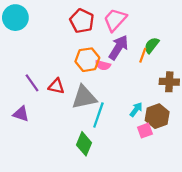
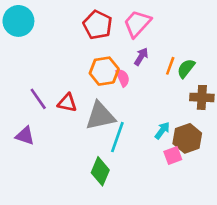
green semicircle: (152, 45) -> (186, 68), moved
purple arrow: (118, 47) -> (141, 57), size x0.6
pink semicircle: (103, 65) -> (123, 78), turned -128

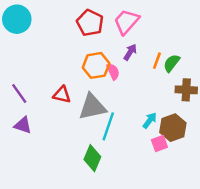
purple line: (38, 99) -> (19, 94), moved

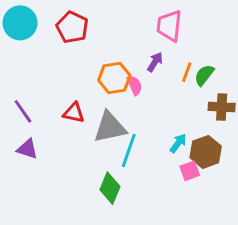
pink trapezoid: (126, 22) -> (169, 26), moved, turned -36
red pentagon: (90, 23) -> (72, 27), moved

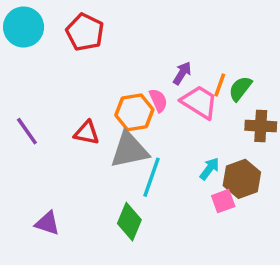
pink trapezoid: (169, 26) -> (199, 102), moved, turned 116
orange hexagon: (114, 78) -> (134, 112), moved
purple triangle: (27, 149) -> (47, 223), moved

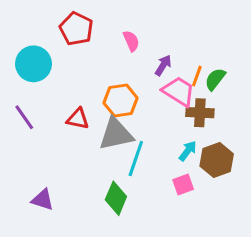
cyan circle: (24, 27) -> (34, 64), moved
pink semicircle: (158, 100) -> (131, 41), moved
brown cross: (261, 126) -> (200, 113), moved
pink square: (223, 201) -> (183, 184), moved

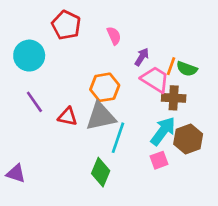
green semicircle: (215, 79) -> (187, 69), turned -108
purple line: (24, 117) -> (34, 102), moved
red triangle: (78, 119) -> (68, 117), moved
cyan arrow: (188, 151) -> (163, 131), size x1.6
purple triangle: (43, 200) -> (16, 173), moved

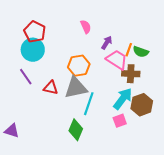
red pentagon: (66, 25) -> (35, 32), moved
cyan circle: (29, 56) -> (33, 50), moved

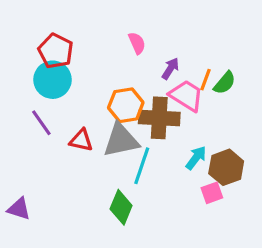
green semicircle: (141, 52) -> (225, 83), turned -70
brown cross: (131, 74) -> (159, 118), moved, size x1.4
cyan arrow: (123, 99) -> (196, 158), size x0.7
pink square: (120, 121) -> (212, 193), moved

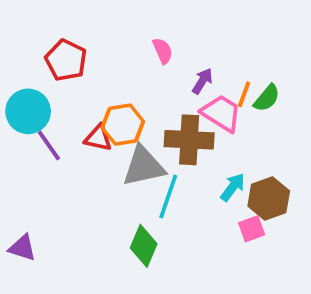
cyan circle: (52, 80) -> (28, 111), moved
orange hexagon: (126, 105) -> (123, 125), moved
red triangle: (81, 140) -> (98, 138), moved

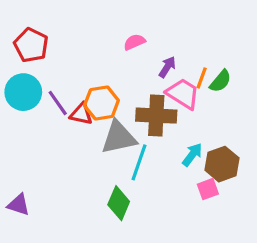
pink semicircle: (163, 51) -> (134, 42), turned -90
red pentagon: (66, 60) -> (31, 45), moved
purple line: (49, 145) -> (58, 103), moved

